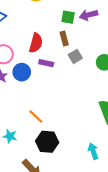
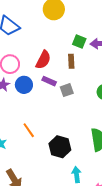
gray square: (75, 56) -> (67, 90), moved
black hexagon: (47, 142) -> (60, 147), moved

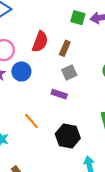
brown rectangle: (71, 61) -> (65, 48), moved, turned 32
purple rectangle: (49, 81) -> (59, 94), moved

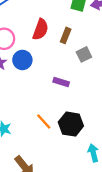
gray square: (69, 73) -> (84, 54), moved
orange line: (32, 121) -> (44, 121), moved

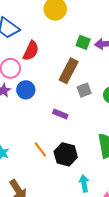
red semicircle: (40, 29) -> (31, 51), moved
brown rectangle: (66, 35) -> (69, 71), size x1.6

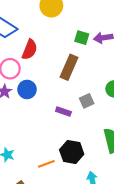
gray square: (84, 90) -> (87, 101), moved
orange line: (40, 150) -> (46, 164), moved, turned -70

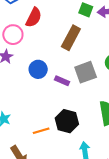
blue circle: (27, 89) -> (38, 69), moved
gray square: (87, 101) -> (86, 72), size x1.5

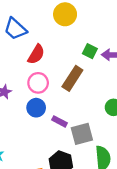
pink circle: (13, 35) -> (38, 83), moved
gray square: (86, 72) -> (82, 134), moved

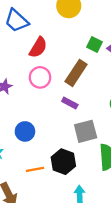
blue circle: (36, 108) -> (25, 131), moved
purple rectangle: (59, 121) -> (70, 103), moved

